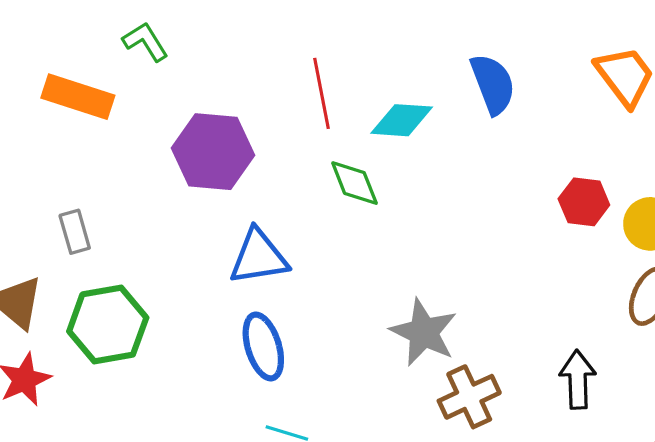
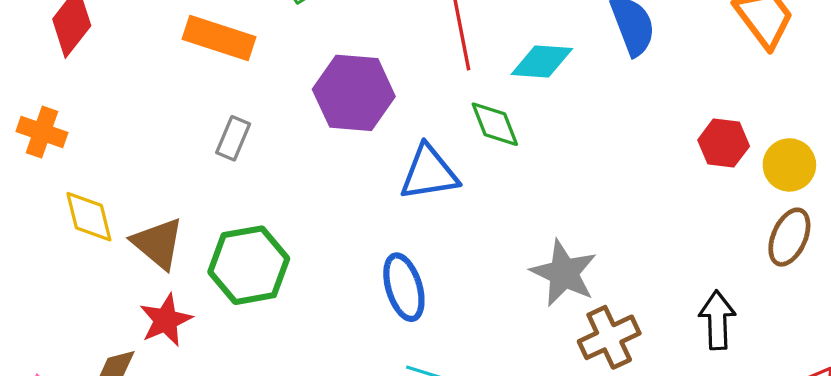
gray rectangle: (75, 232) -> (233, 138), moved, turned 39
blue triangle: (259, 257) -> (429, 173), moved

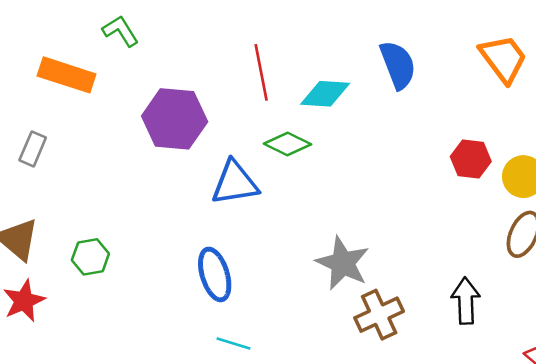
green diamond: (495, 124) -> (287, 144), turned -42
gray rectangle: (233, 138) -> (33, 149), moved
green hexagon: (249, 265) -> (90, 257), size x0.6

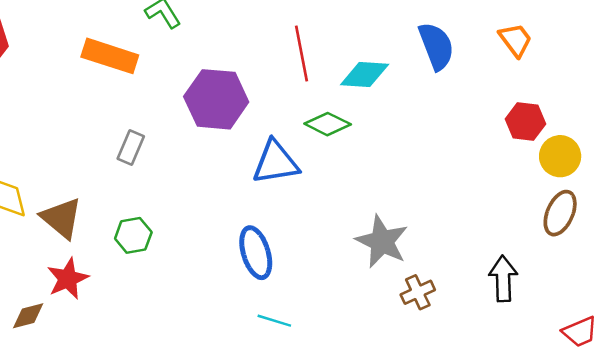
orange trapezoid: (503, 59) -> (516, 40), moved, size x0.7
gray rectangle: (33, 149) -> (131, 148), moved
red hexagon: (471, 159) -> (525, 122), moved
brown cross: (379, 315) -> (418, 292), size x0.7

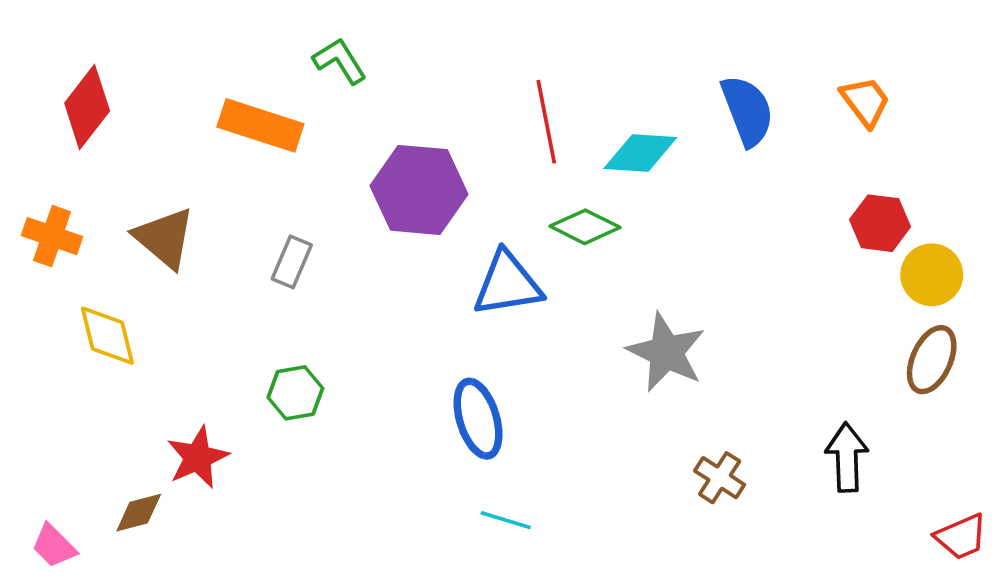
brown triangle: (62, 218) -> (164, 238), moved
gray star: (382, 242) -> (666, 352), moved
brown cross: (418, 292) -> (720, 478), turned -32

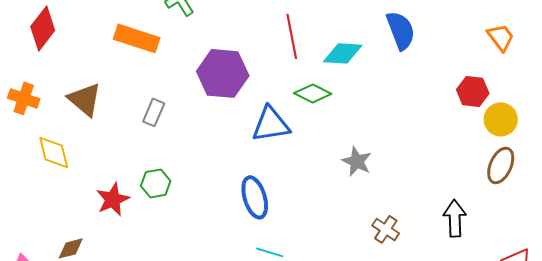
orange trapezoid: (865, 101) -> (501, 37), moved
gray star: (666, 352) -> (357, 161), size x0.7
red star: (198, 457) -> (113, 199), moved

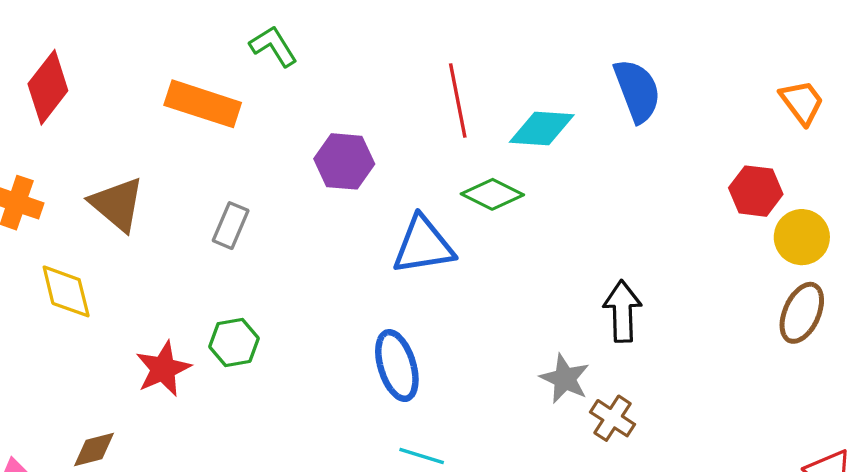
purple hexagon: (223, 73) -> (344, 161), size x0.7
gray star: (357, 161) -> (565, 379), moved
black arrow: (455, 218) -> (622, 311), moved

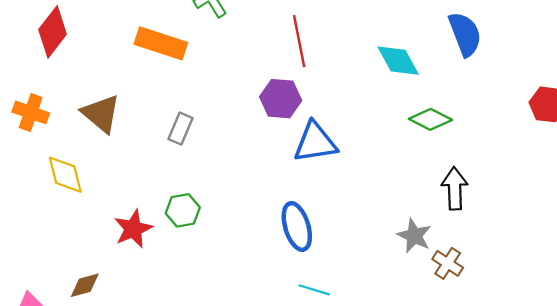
red line: (458, 101) -> (299, 41), moved
cyan diamond: (542, 128) -> (398, 61), turned 57
purple hexagon: (344, 161) -> (281, 99), moved
green diamond: (492, 194) -> (430, 119), moved

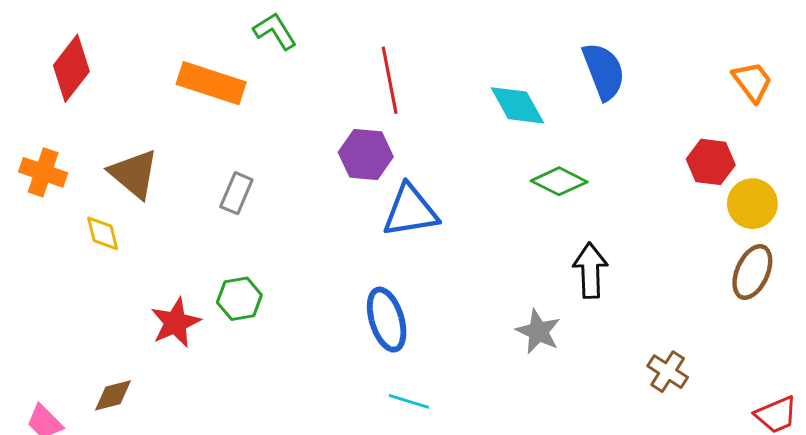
yellow diamond: (65, 175) -> (103, 233), moved, size x0.7
brown cross: (448, 263) -> (668, 372), moved

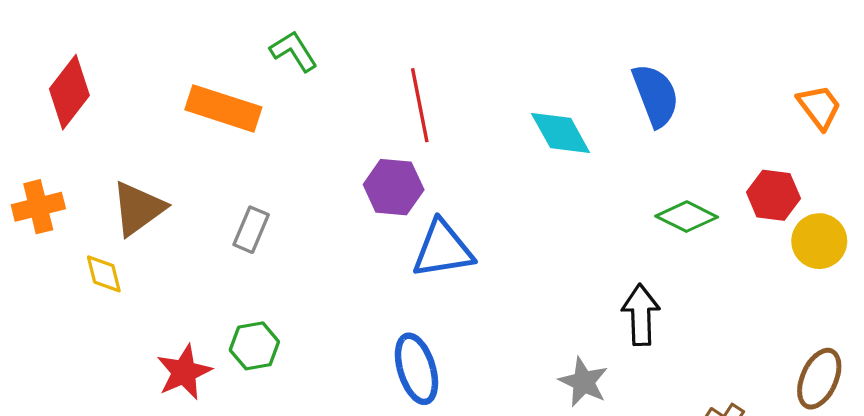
orange cross: (43, 172) -> (38, 207), turned -33
brown triangle: (134, 174) -> (138, 208), turned 44
green diamond: (559, 181) -> (687, 217), moved
brown ellipse: (752, 272) -> (819, 379), moved

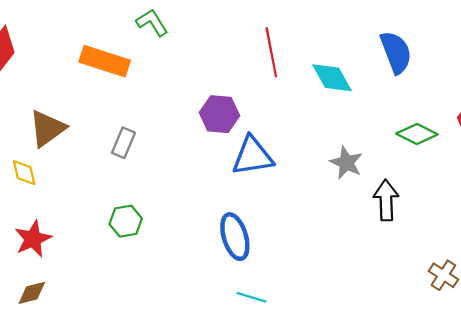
red line: (420, 105) -> (271, 52), moved
red star: (184, 372) -> (33, 239), moved
gray star: (583, 382) -> (346, 163), moved

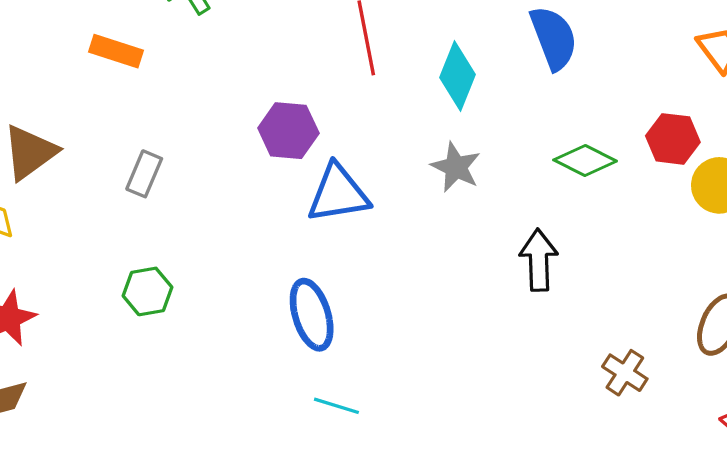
orange rectangle: (105, 61) -> (116, 51), size x0.7
cyan diamond: (332, 78) -> (457, 76), turned 51
gray star: (346, 163) -> (456, 167), moved

